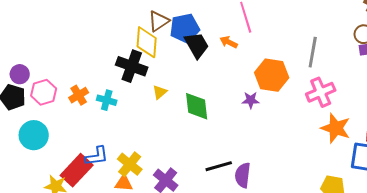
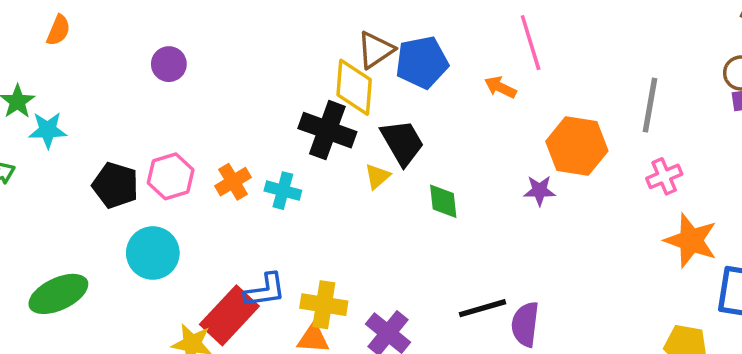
black trapezoid: (197, 45) -> (402, 142), moved
purple circle: (20, 74) -> (169, 64), moved
pink cross: (321, 92) -> (664, 176), size x0.7
green diamond: (197, 106) -> (443, 201), size x0.7
yellow cross: (130, 164) -> (324, 305), turned -30

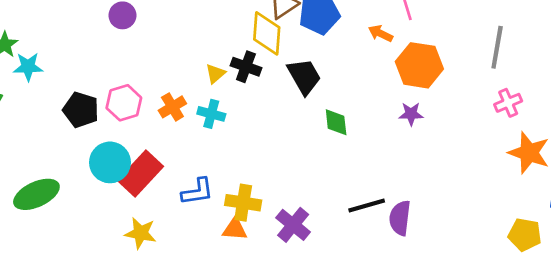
black cross: (327, 130) -> (246, 67), size x0.7
orange hexagon: (577, 146) -> (419, 65), moved
yellow triangle: (377, 176) -> (215, 74), moved
red rectangle: (229, 315) -> (141, 174), moved

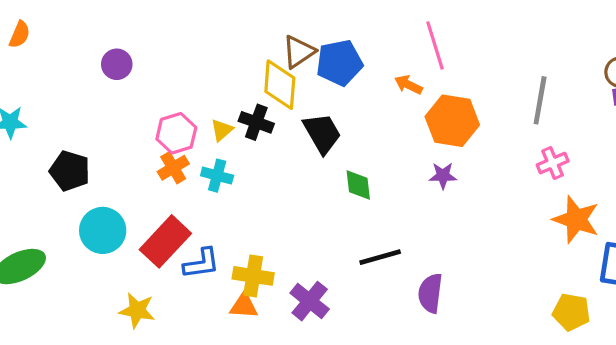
pink hexagon: (124, 103) -> (176, 133), moved
red rectangle: (141, 174) -> (165, 241), moved
black line: (367, 205) -> (380, 257), moved

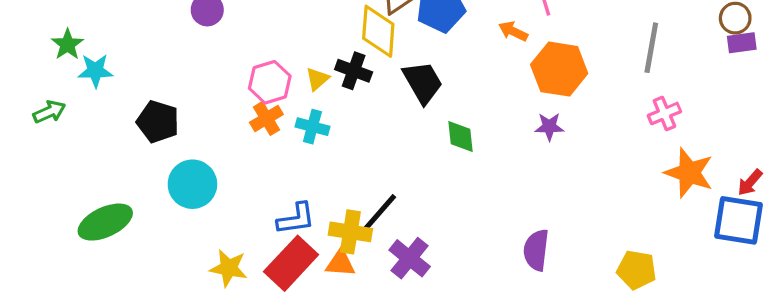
red rectangle: (165, 241) -> (291, 263), moved
black line: (380, 257) -> (380, 212), moved, turned -33
yellow pentagon: (571, 312) -> (636, 270), moved

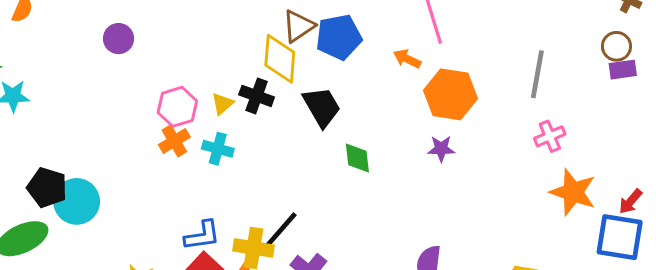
black pentagon: (158, 122) -> (47, 187), moved
cyan circle: (192, 184) -> (77, 201), moved

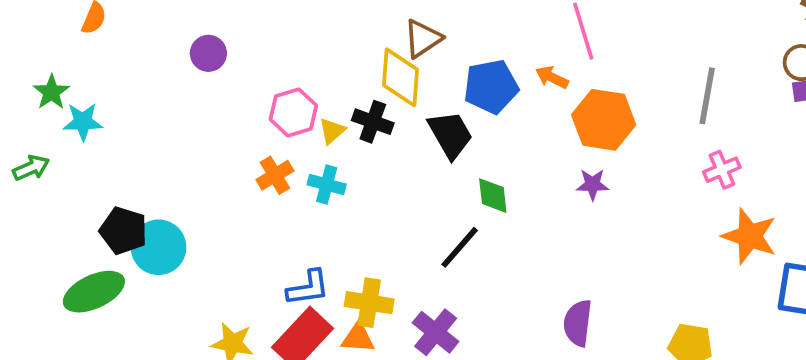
blue pentagon: (339, 37) -> (491, 87), moved
pink hexagon: (177, 107) -> (293, 112), moved
black line: (281, 229) -> (460, 247), moved

